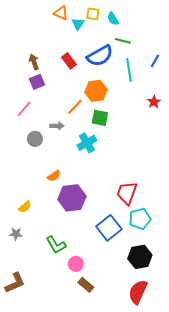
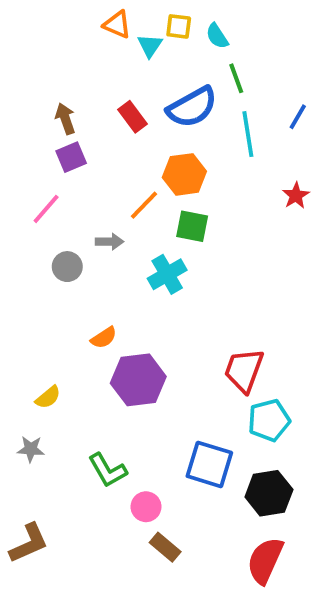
green line: (123, 41) -> (236, 78), turned 56
blue square: (109, 228) -> (209, 464), moved, turned -35

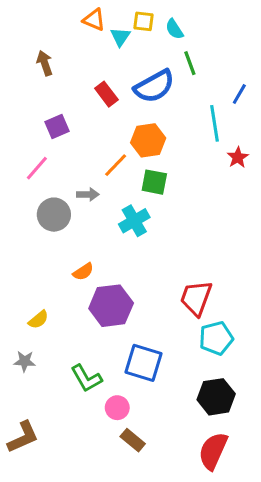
brown arrow: (65, 119) -> (45, 63), moved
cyan line: (248, 134) -> (215, 123), moved
gray circle: (67, 267) -> (54, 215), size x1.4
blue square: (209, 464) -> (143, 363), moved

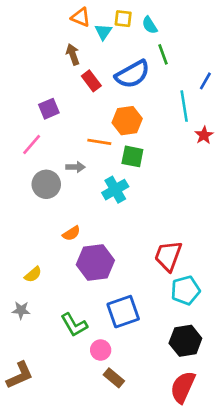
brown arrow: (45, 63) -> (73, 54), moved
orange line: (116, 165) -> (99, 142), turned 55
blue square: (143, 363) -> (123, 312), turned -36

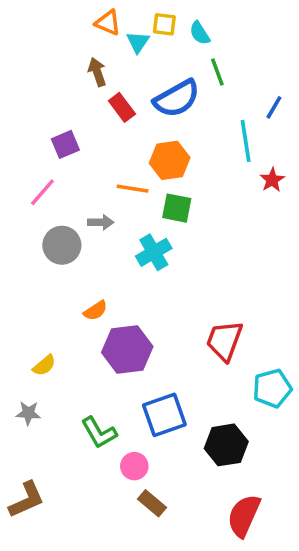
cyan pentagon: (185, 290) -> (272, 388), moved
black hexagon: (185, 341) -> (226, 445), moved

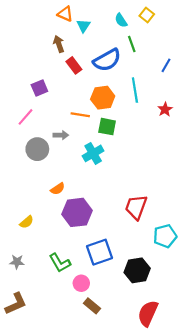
yellow square: (164, 24) -> (147, 15), moved, turned 32
cyan line: (246, 141) -> (135, 90), moved
gray star: (28, 413) -> (17, 262), moved

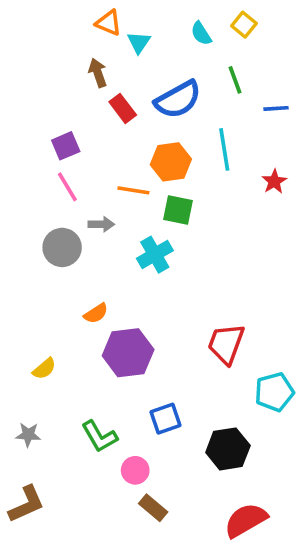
green line: (132, 44) -> (235, 80), moved
blue line: (166, 65) -> (276, 108), turned 56
pink line: (25, 117) -> (67, 187), moved, turned -72
blue square: (100, 252) -> (165, 419), size x0.7
red semicircle: (148, 313) -> (246, 520), turned 36

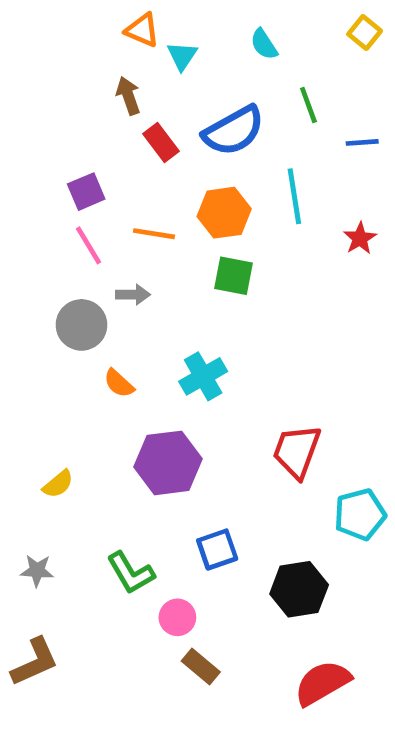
yellow square: (244, 25) -> (365, 33), moved
orange line: (133, 190) -> (154, 234), moved
cyan cross: (155, 255) -> (203, 376), moved
orange semicircle: (96, 313) -> (119, 383), moved, turned 75

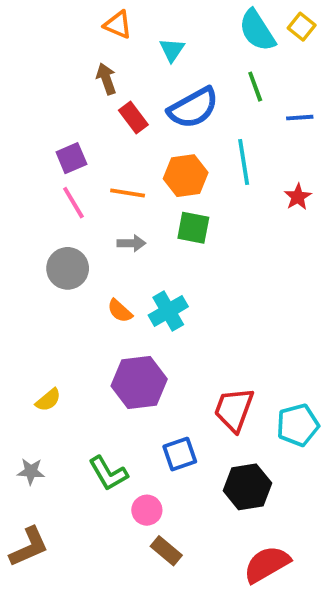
cyan semicircle: (264, 44) -> (257, 30), moved, size x1.6
cyan triangle: (182, 56) -> (172, 50), moved
gray arrow: (133, 295) -> (131, 243), moved
orange semicircle: (119, 383) -> (120, 311), moved
red trapezoid: (297, 451) -> (234, 410), moved

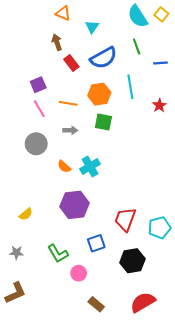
brown rectangle: (166, 551) -> (96, 304), moved

